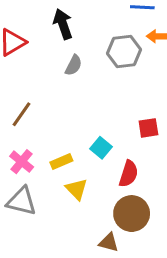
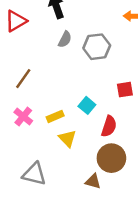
gray hexagon: (124, 52) -> (97, 47), moved
gray triangle: (22, 201) -> (34, 174), moved

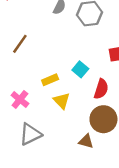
pink cross: (23, 116) -> (20, 99), moved
gray triangle: (34, 174) -> (30, 134), turned -40

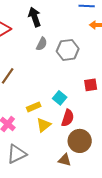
red semicircle: (101, 89) -> (68, 118), moved
yellow triangle: (62, 101) -> (44, 125), turned 35

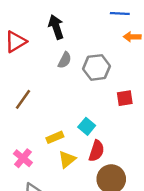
red square: (91, 85) -> (125, 98), moved

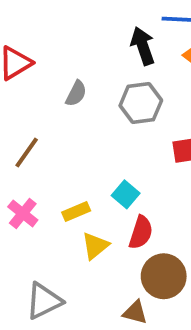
black arrow: (56, 27) -> (143, 46), moved
gray semicircle: (65, 60) -> (76, 94), moved
pink cross: (23, 158) -> (23, 213), moved

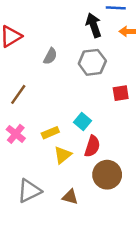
brown triangle: (135, 312) -> (70, 197), moved

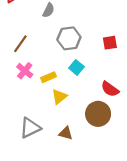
gray hexagon: (92, 62) -> (69, 38), moved
pink cross: (16, 134) -> (25, 71), moved
red semicircle: (92, 146) -> (110, 89), moved, turned 108

